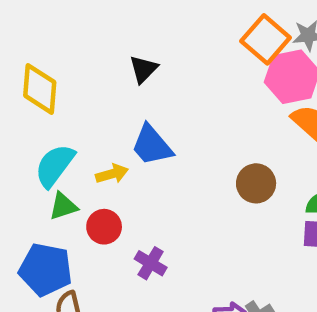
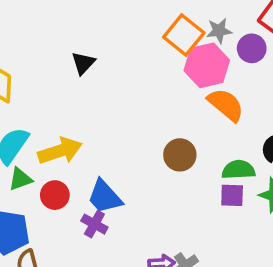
blue trapezoid: (152, 145) -> (105, 197), moved
yellow arrow: (112, 174) -> (60, 151), size x1.6

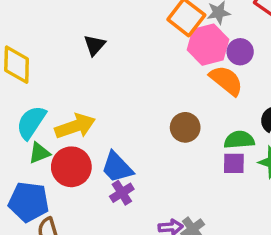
purple circle: (252, 48) -> (240, 52), moved
red circle: (55, 195) -> (71, 167), size x1.5
purple cross: (94, 224) -> (122, 193), moved, turned 30

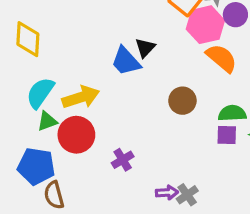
black triangle: (95, 45) -> (145, 48), moved
purple circle: (240, 52) -> (235, 15), moved
blue trapezoid: (117, 167) -> (126, 61), moved

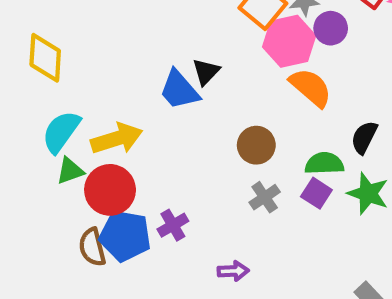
purple square: (227, 135) -> (316, 193), turned 30
blue pentagon: (36, 166) -> (125, 236), moved
brown semicircle: (54, 195) -> (92, 247), moved
gray cross: (187, 195) -> (265, 197), moved

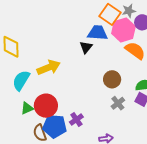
blue trapezoid: (179, 90) -> (98, 33), moved, turned 140
yellow arrow: (117, 139) -> (49, 67), moved
green triangle: (70, 171) -> (27, 108), moved

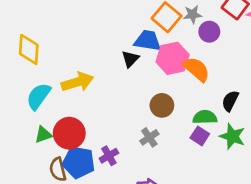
pink hexagon: (123, 30) -> (173, 58), moved
gray cross: (118, 103) -> (149, 137), moved

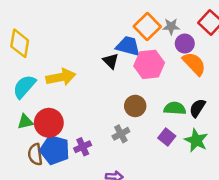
black triangle: (130, 59) -> (111, 61), turned -35
orange semicircle: (196, 69) -> (194, 64), moved
green semicircle: (205, 117) -> (175, 108), moved

